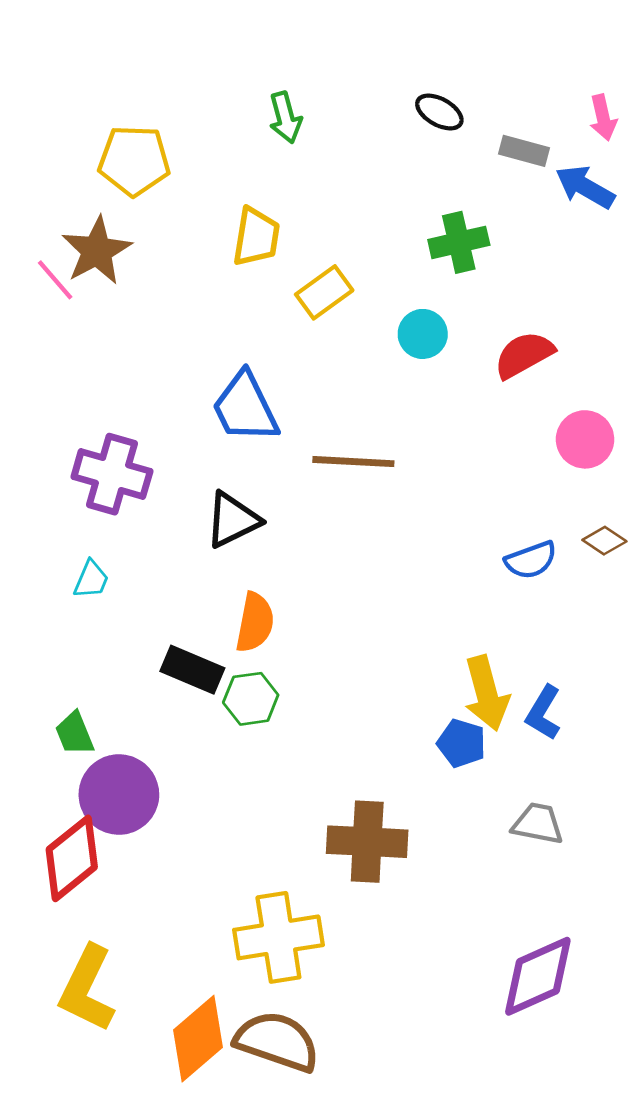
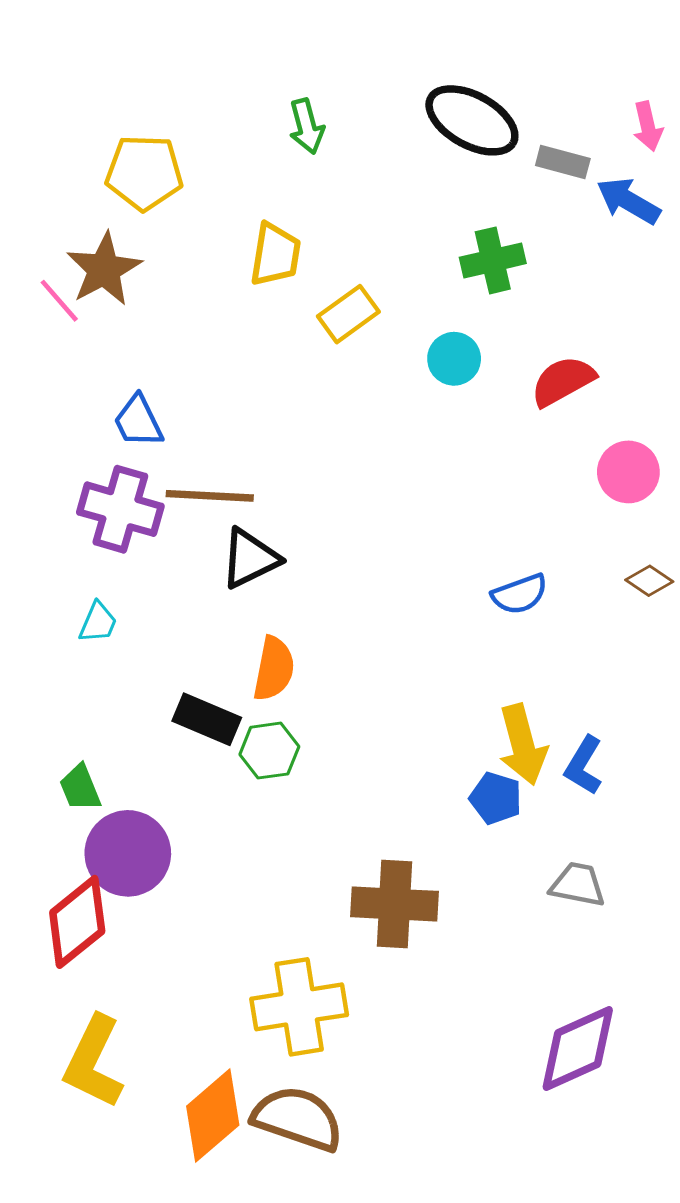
black ellipse: (439, 112) -> (472, 120), size x1.8
blue trapezoid: (245, 407) -> (138, 421), moved, size x0.7
brown line: (353, 462) -> (210, 496), moved
blue semicircle: (531, 560) -> (520, 594), moved

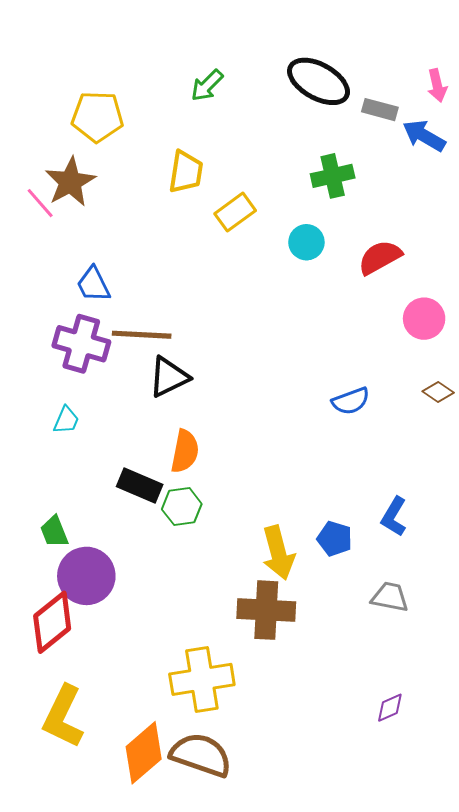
green arrow: (307, 126) -> (207, 85), turned 60
yellow arrow: (523, 745) -> (278, 553), moved
purple diamond: (578, 1049) -> (390, 708), size x0.5

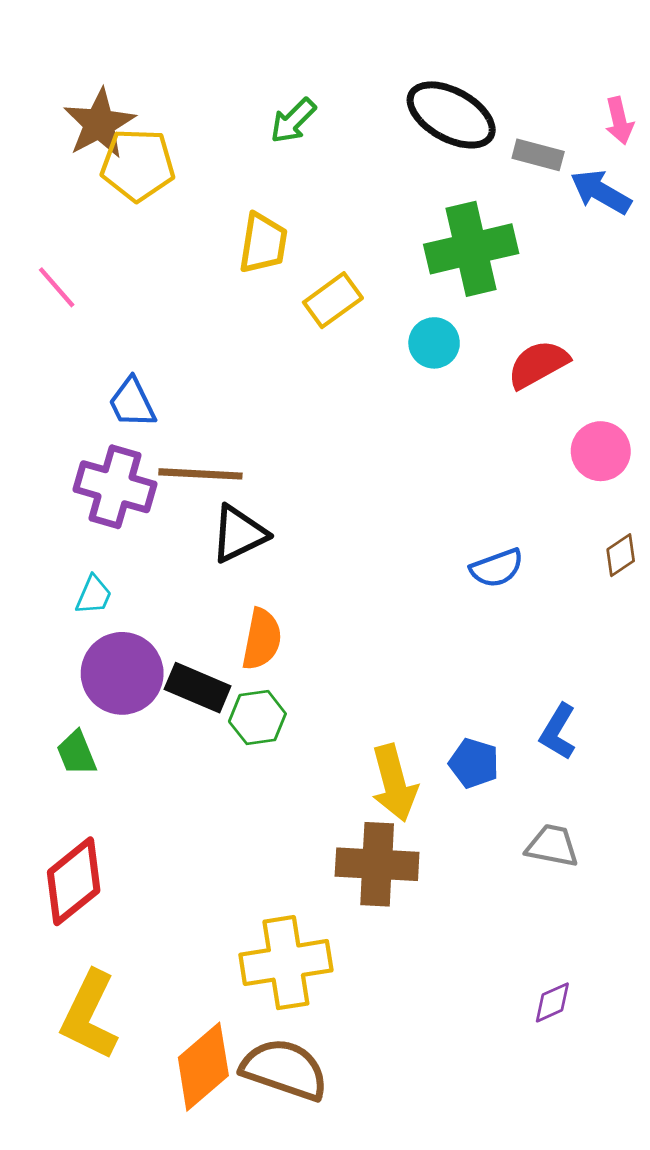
green cross: (333, 176) -> (471, 249), size x1.5
brown star: (70, 182) -> (99, 124), moved
brown diamond: (438, 392) -> (621, 555), turned -68
purple circle: (86, 576) -> (122, 673), moved

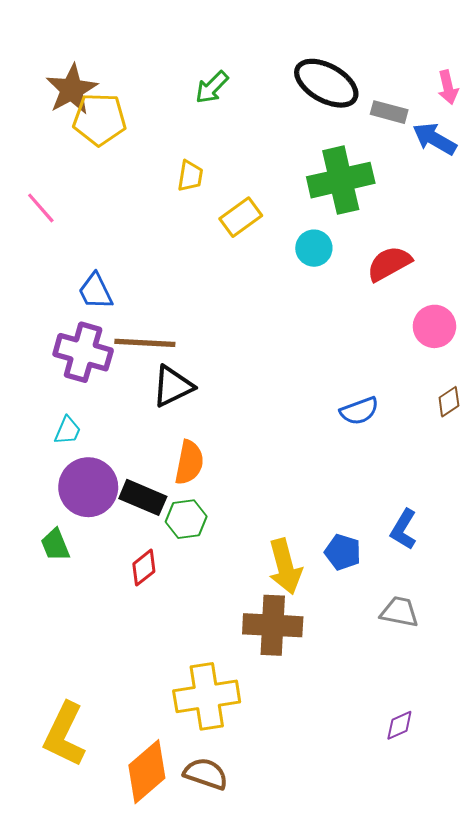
yellow trapezoid: (263, 243) -> (190, 176), size x0.7
red diamond: (74, 881) -> (144, 568), moved, size x0.6
brown semicircle: (285, 1069) -> (206, 774), size x0.7

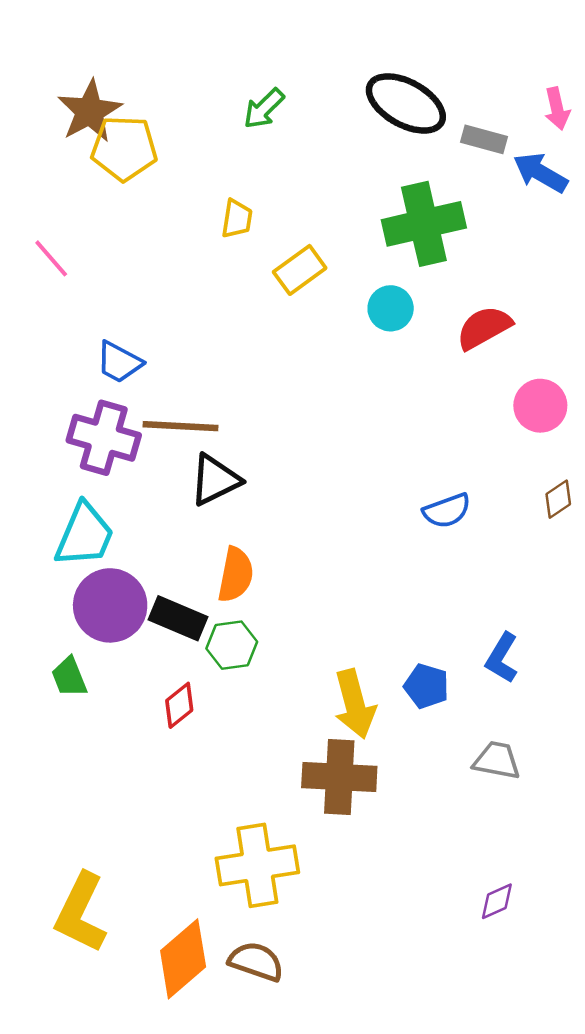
blue trapezoid: (95, 291) -> (119, 362), turned -36
cyan trapezoid: (68, 430) -> (85, 535), size x1.8

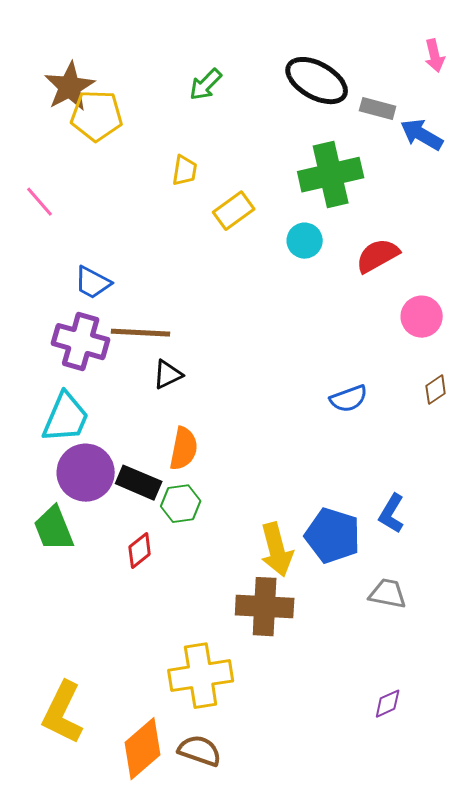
pink arrow: (557, 109) -> (435, 56), moved
black triangle: (215, 480) -> (168, 375), size x0.7
green trapezoid: (69, 677) -> (54, 529), size x1.4
blue pentagon: (426, 686) -> (333, 536), size x1.6

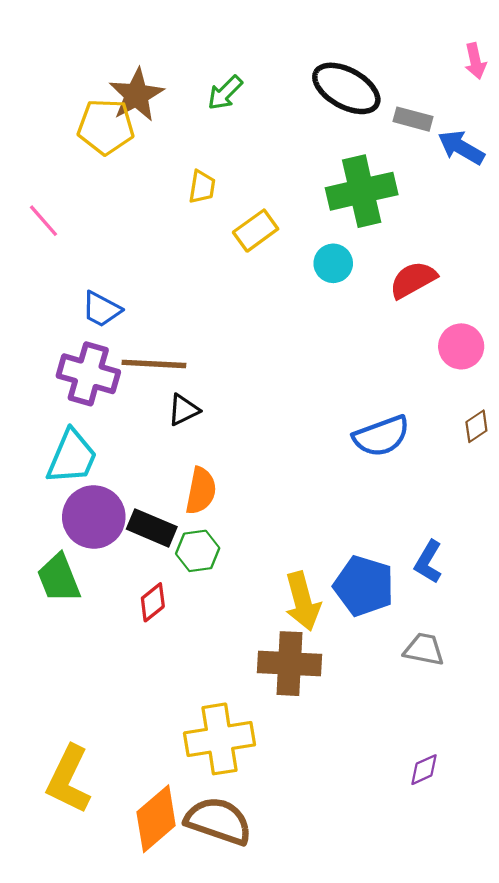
brown star: (70, 87) -> (136, 95), moved
blue semicircle: (349, 399) -> (381, 436), size x1.4
brown semicircle: (200, 751) -> (218, 821), size x1.4

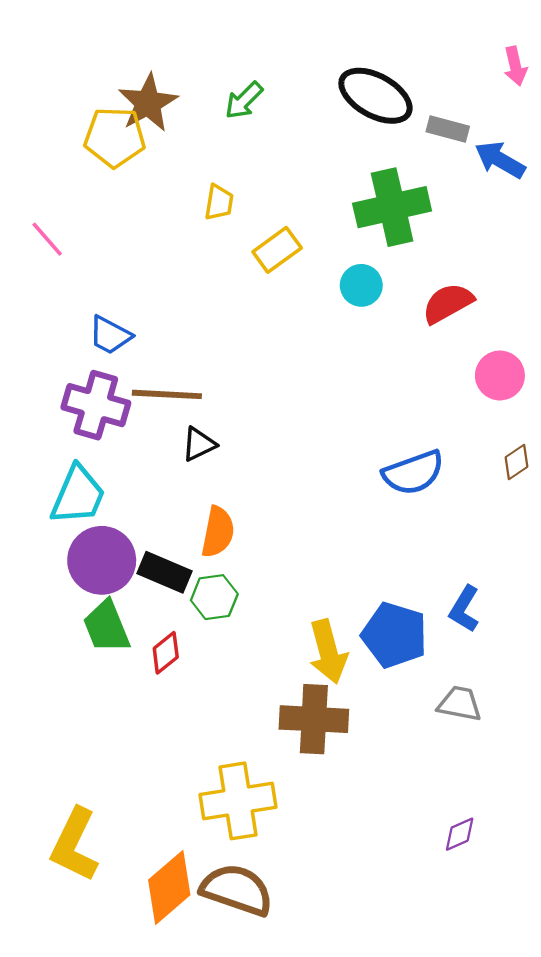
green trapezoid: (59, 578) -> (106, 627), moved

